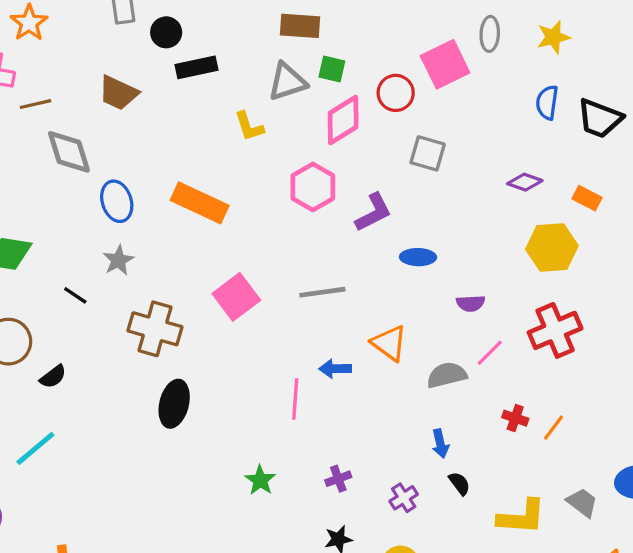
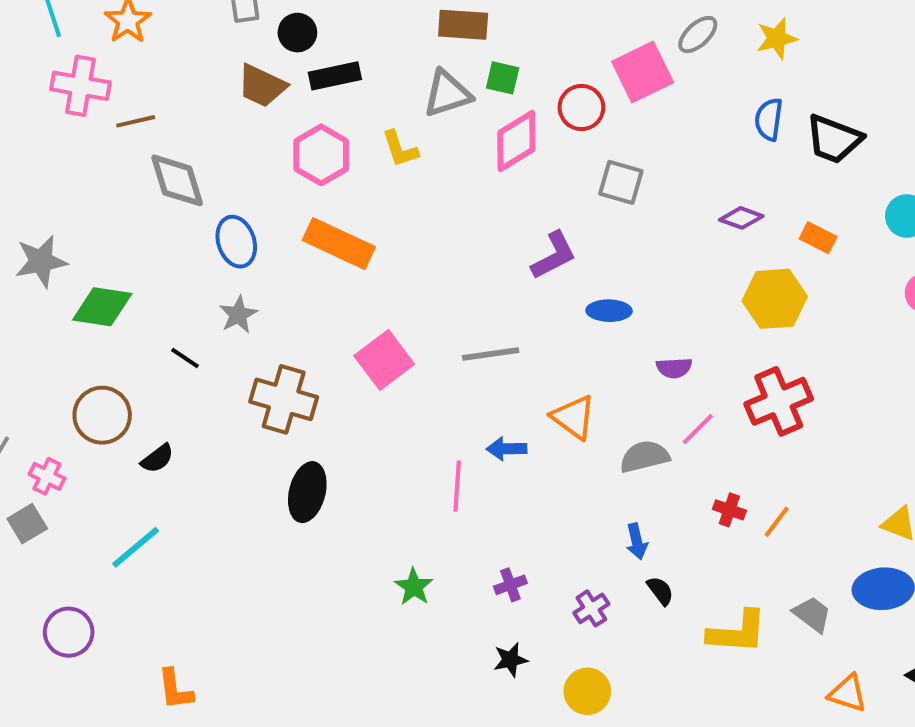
gray ellipse: (490, 34) -> (698, 35), turned 44
brown trapezoid: (118, 93) -> (262, 86), moved
pink hexagon: (313, 187) -> (321, 155), moved

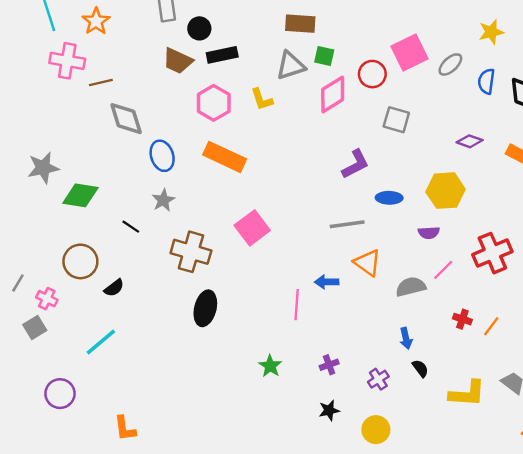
gray ellipse: (698, 35) -> (450, 64), moved
yellow hexagon: (775, 299) -> (446, 191), moved
gray line: (491, 354) -> (347, 224), moved

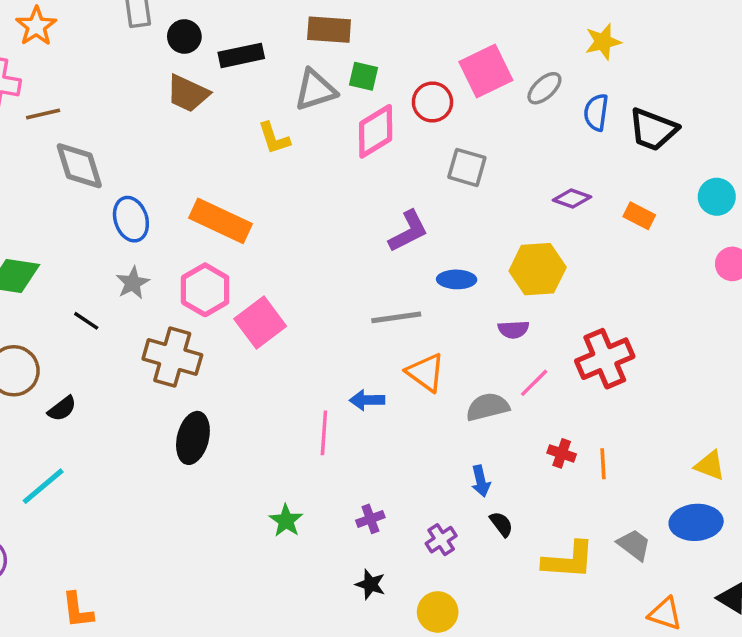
black rectangle: (222, 55) -> (241, 55), moved
brown trapezoid: (178, 61) -> (188, 93), moved
pink hexagon: (214, 103) -> (205, 290), moved
orange line: (491, 326) -> (603, 464), turned -40
black star: (329, 410) -> (370, 584), turned 30

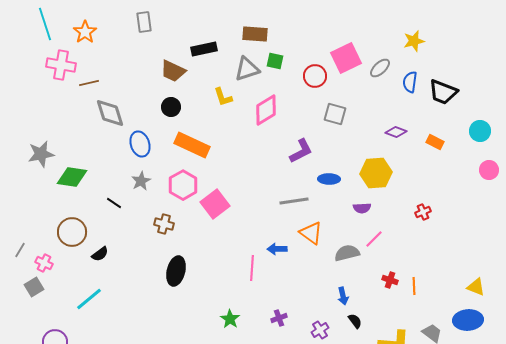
black circle: (184, 37) -> (171, 107), moved
pink diamond: (376, 131) -> (266, 110), moved
brown cross: (172, 357) -> (164, 224), size x0.6
red cross: (605, 359) -> (423, 212), moved, size x0.5

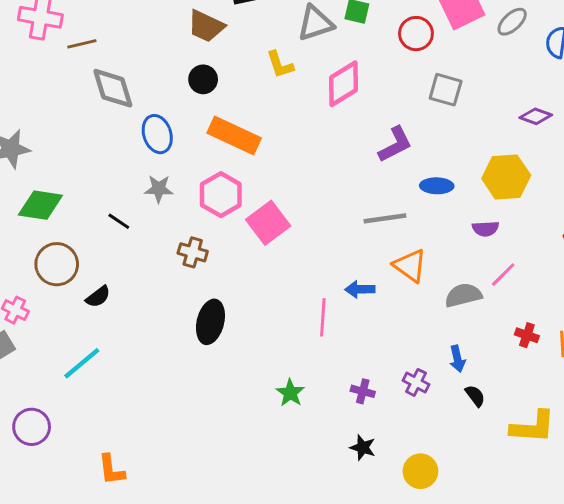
green diamond: (72, 177) -> (40, 205), moved
gray star: (141, 181) -> (159, 189), turned 30
purple cross: (279, 318) -> (363, 391), turned 35
purple cross: (320, 330) -> (416, 382), moved, turned -30

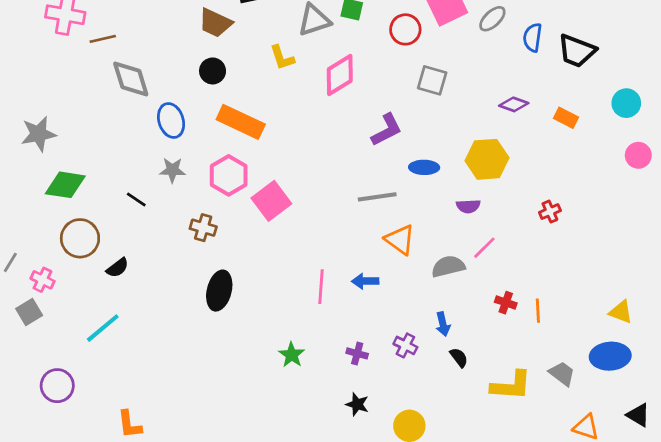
blue arrow: (360, 289) -> (365, 281), moved

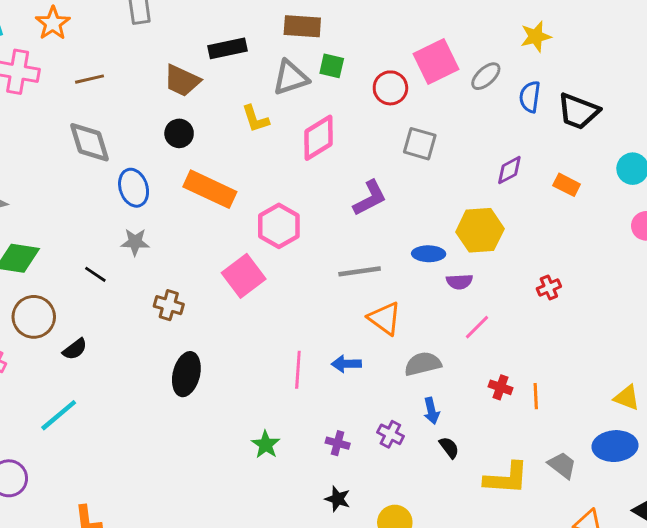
brown line: (103, 39) -> (90, 79), moved
purple diamond: (514, 104) -> (509, 170), turned -48
blue ellipse: (424, 167) -> (429, 254), moved
pink hexagon: (229, 175) -> (279, 226), moved
gray semicircle: (448, 266) -> (423, 364), moved

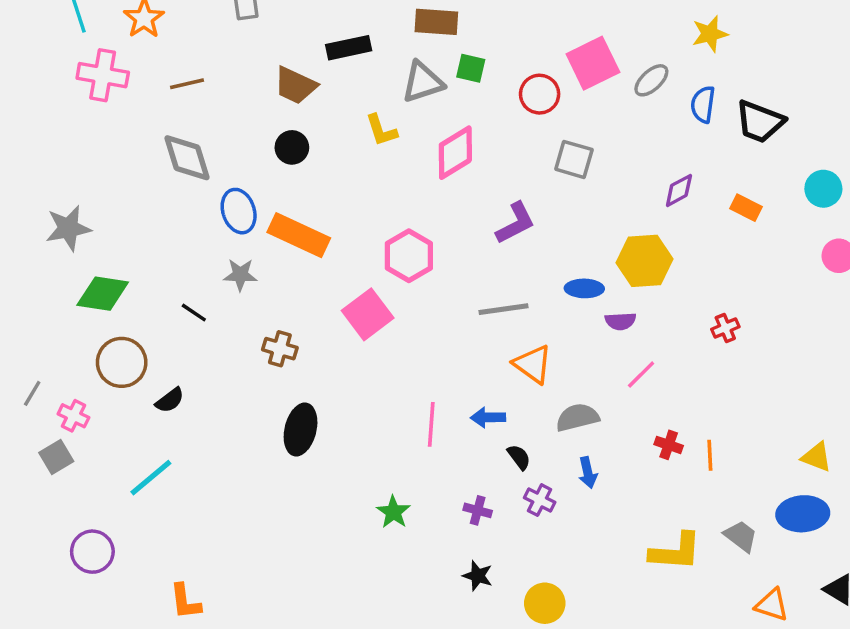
orange rectangle: (210, 189) -> (299, 235), moved
black semicircle: (449, 448) -> (519, 457), moved

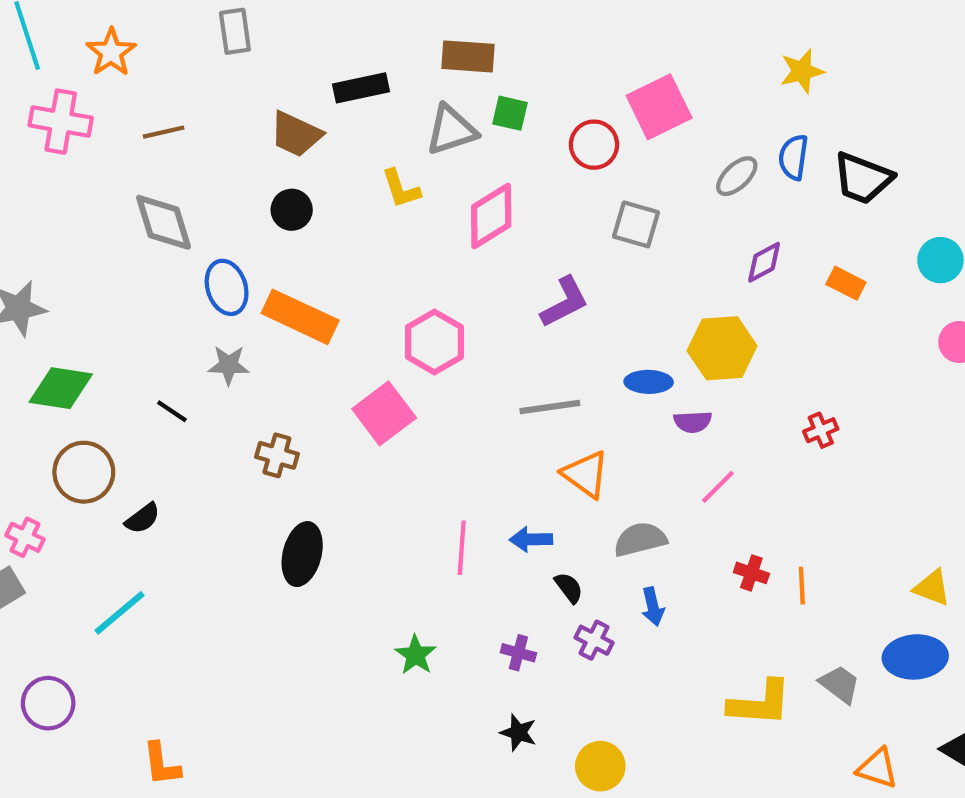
gray ellipse: (651, 80) -> (737, 176), moved

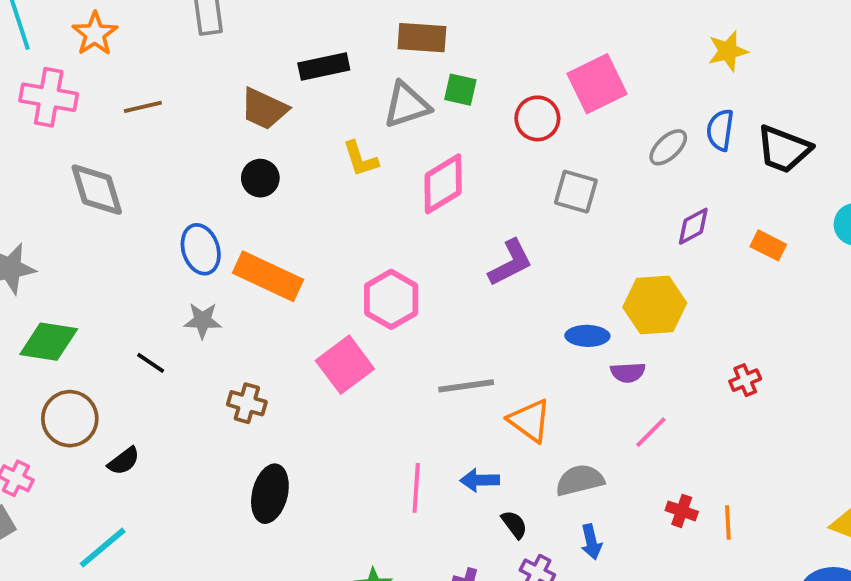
gray diamond: (164, 222) -> (97, 190), moved
gray line: (550, 407) -> (466, 386), moved

